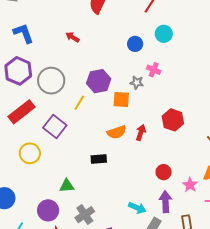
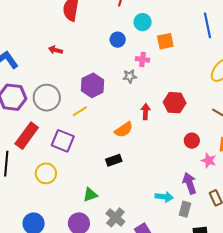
orange square: (121, 100) -> (165, 41), moved
yellow line: (79, 103) -> (80, 111), turned 42
red arrow: (141, 133) -> (146, 112), moved
red circle: (164, 172) -> (192, 141), moved

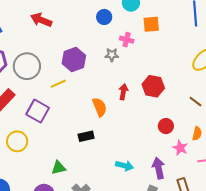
red arrow: (55, 50) -> (41, 20), size x1.5
orange semicircle: (124, 130) -> (100, 107), turned -84
cyan arrow: (164, 197) -> (125, 166), moved

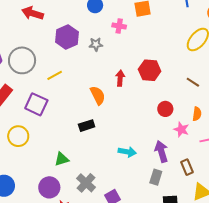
gray star: (112, 55) -> (96, 44), moved
purple hexagon: (74, 59) -> (67, 37), moved

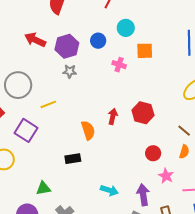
purple hexagon: (67, 37) -> (67, 46), moved
gray star: (96, 44) -> (70, 71), moved
orange semicircle: (197, 114) -> (184, 152), moved

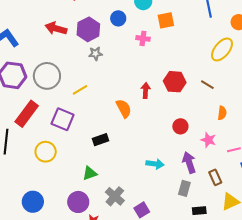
brown line: (184, 131) -> (207, 85), moved
red circle: (153, 153) -> (180, 126), moved
black rectangle: (73, 159) -> (100, 140), moved

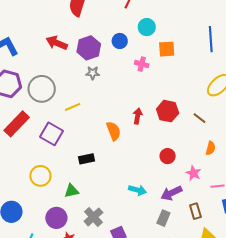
yellow circle: (46, 152) -> (40, 176), moved
purple arrow: (189, 163) -> (171, 193), turned -105

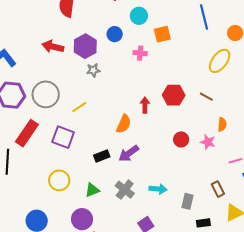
orange semicircle: (114, 131) -> (124, 124), turned 54
pink star: (193, 173) -> (208, 142), moved
cyan arrow: (137, 190) -> (158, 189), moved
purple arrow: (171, 193) -> (129, 153), moved
gray cross: (93, 217) -> (125, 190), moved

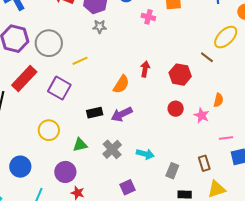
red hexagon: (174, 95) -> (180, 75), moved
brown line: (206, 97) -> (207, 57), moved

